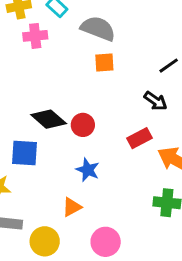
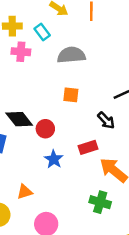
gray semicircle: (98, 28) -> (71, 55), turned -36
orange square: (104, 63) -> (71, 95), moved
blue star: (88, 170) -> (54, 159), moved

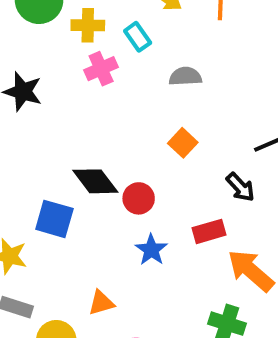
pink cross: (21, 52) -> (101, 69), turned -30
gray semicircle: (71, 55) -> (185, 76), size x0.7
orange square: (71, 95) -> (183, 143), turned 35

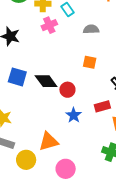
orange square: (183, 143) -> (90, 62), turned -32
blue square: (54, 219) -> (17, 77), moved
orange triangle: (101, 303) -> (49, 141), size x1.5

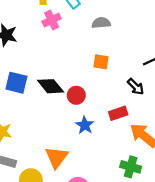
orange triangle: (49, 141) -> (56, 157), turned -35

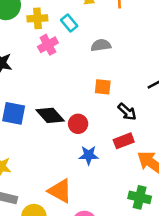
black arrow: (136, 87) -> (127, 112), moved
blue star: (85, 125) -> (89, 155), turned -30
orange triangle: (56, 157) -> (60, 191), turned -35

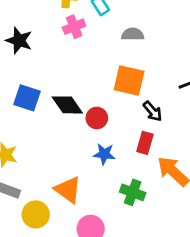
orange square: (103, 87) -> (129, 80), size x1.6
red rectangle: (124, 141) -> (145, 143), turned -60
green cross: (140, 197) -> (133, 192), moved

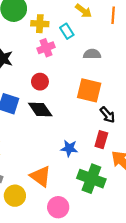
red circle: (97, 118) -> (40, 82), moved
green cross: (133, 192) -> (91, 179), size x1.4

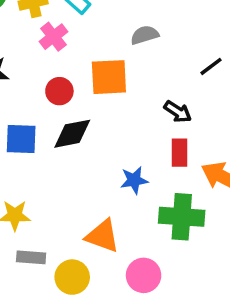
gray semicircle: (92, 54) -> (145, 35), moved
orange square: (89, 90) -> (109, 77), moved
black diamond: (40, 109) -> (72, 134), turned -50

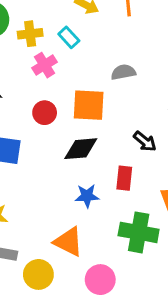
black diamond: (72, 134) -> (81, 149), moved
red rectangle: (179, 153) -> (124, 178), moved
blue star: (134, 180) -> (87, 196), moved

